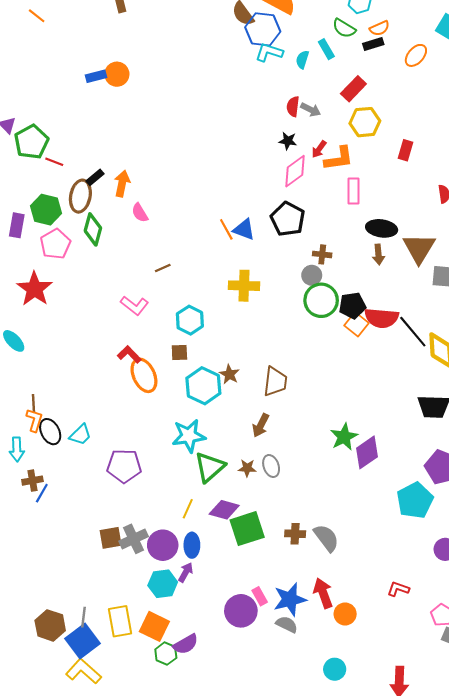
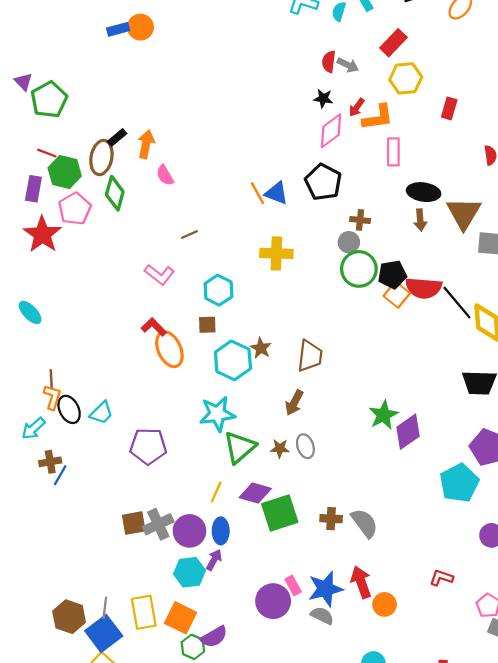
red line: (54, 162) -> (47, 153), moved
red star: (35, 289) -> (42, 234), moved
cyan arrow: (17, 449) -> (33, 428), turned 50

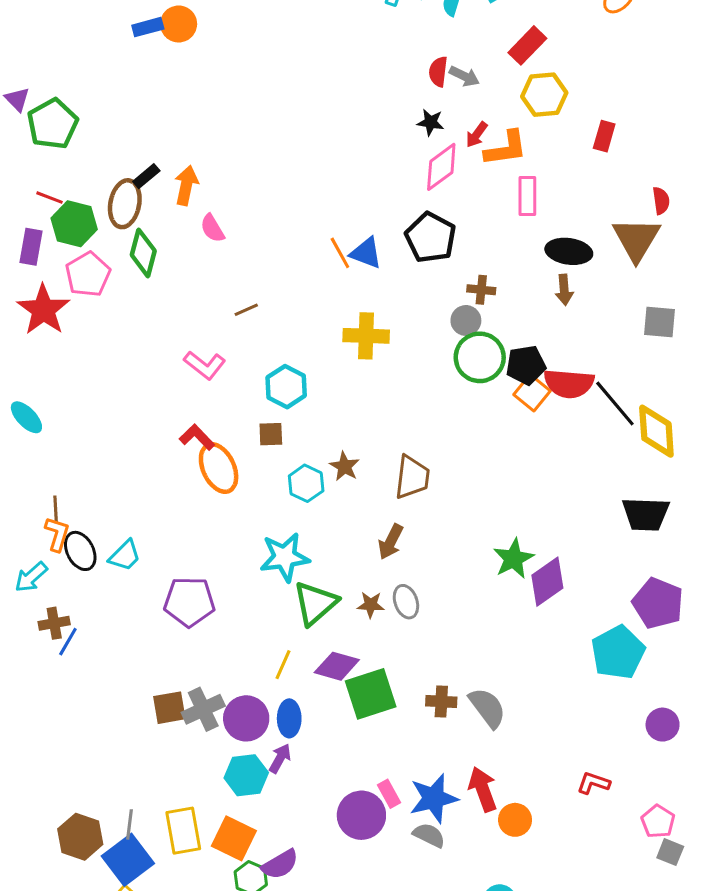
brown triangle: (464, 213) -> (636, 239), moved
cyan hexagon: (233, 360) -> (306, 483), size x0.7

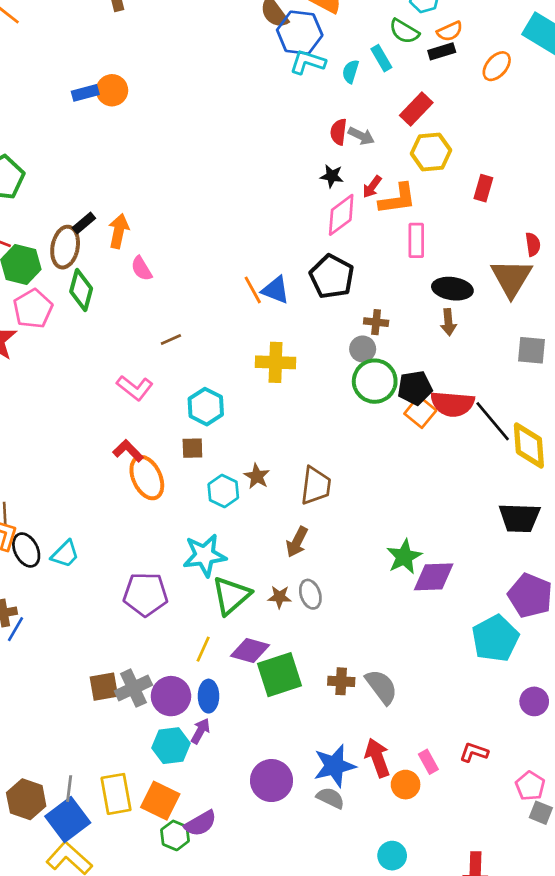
purple diamond: (547, 582) -> (434, 577), turned 33
purple pentagon: (189, 602) -> (146, 594), moved
pink rectangle: (389, 794) -> (428, 762), moved

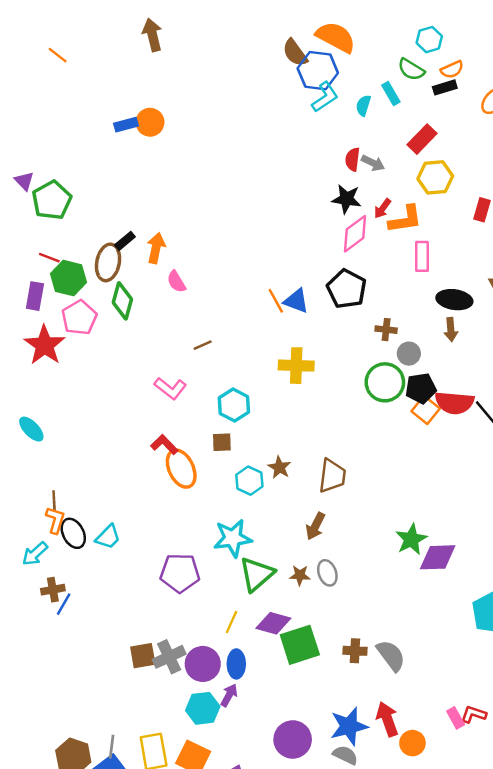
cyan L-shape: (308, 62) -> (325, 97), turned 128
black star: (332, 176) -> (347, 199), size x1.4
gray circle: (363, 349) -> (409, 354), moved
pink rectangle: (428, 762) -> (456, 718), moved

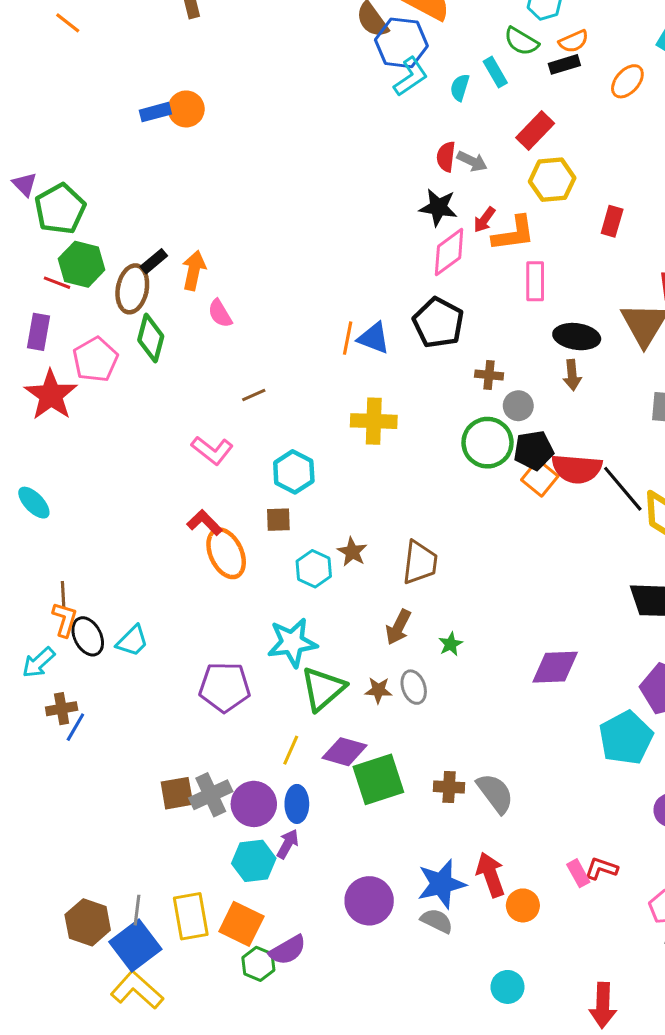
green hexagon: (68, 278) -> (82, 264), moved
orange line: (276, 301) -> (348, 338), turned 40
green star: (411, 539) -> (451, 644), moved, size x0.6

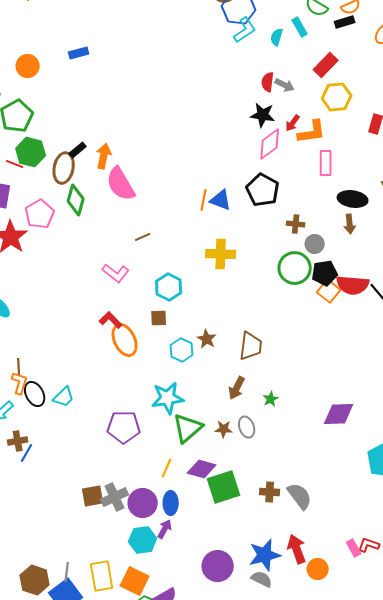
orange circle: (186, 109) -> (28, 66), moved
pink semicircle: (220, 313) -> (121, 184), size x1.8

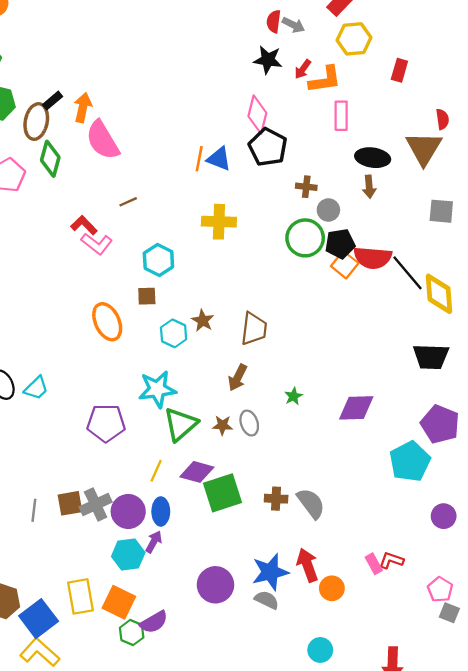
pink diamond: (270, 144) -> (257, 115), moved, turned -40
red L-shape: (111, 320) -> (84, 225), moved
green star: (271, 399) -> (293, 396), moved
gray line: (67, 572) -> (34, 510), moved

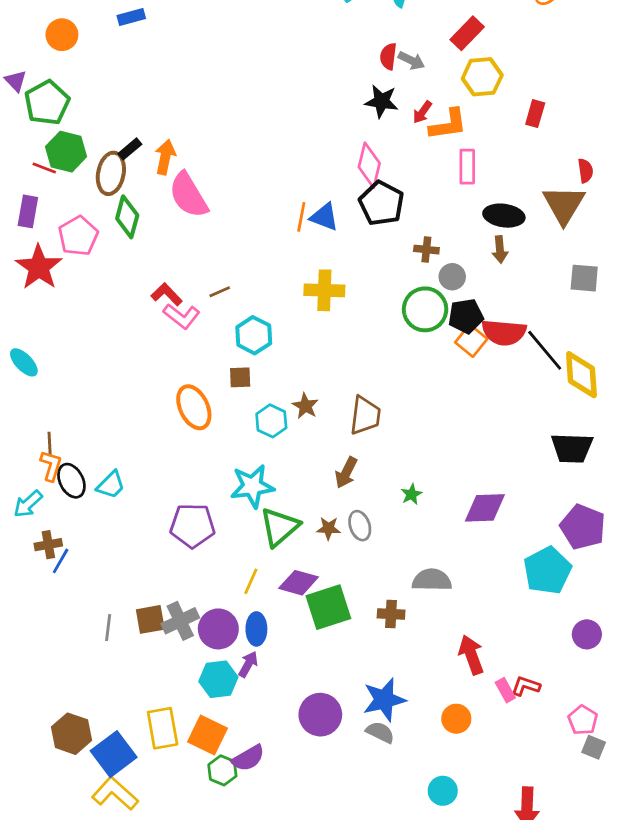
brown line: (128, 202) -> (220, 292), moved
gray semicircle: (311, 503) -> (432, 580), moved, turned -52
red arrow: (307, 565) -> (471, 655), moved

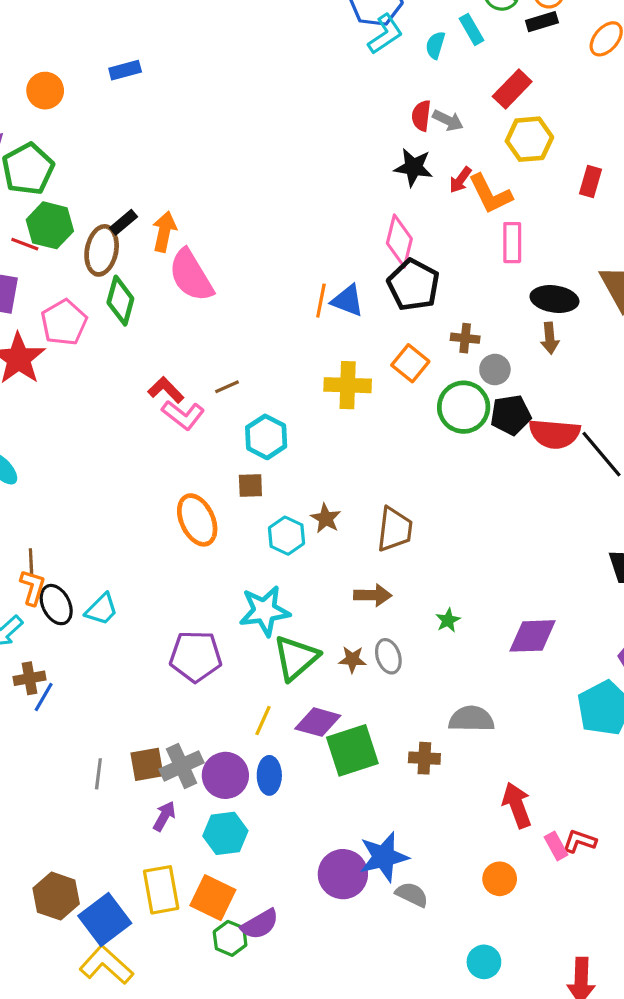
orange L-shape: (448, 124) -> (490, 194), turned 72
orange square: (471, 341) -> (410, 363), moved
brown arrow: (346, 473) -> (373, 595), turned -116
purple arrow: (248, 664) -> (164, 816), moved
blue star: (384, 700) -> (384, 857), moved

